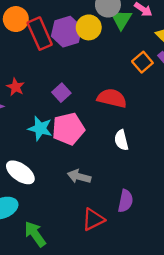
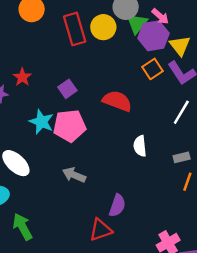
purple hexagon: (67, 32) -> (154, 36), moved
red rectangle: (40, 34) -> (75, 29), moved
white semicircle: (121, 140) -> (140, 146), moved
red triangle: (93, 219) -> (101, 230), moved

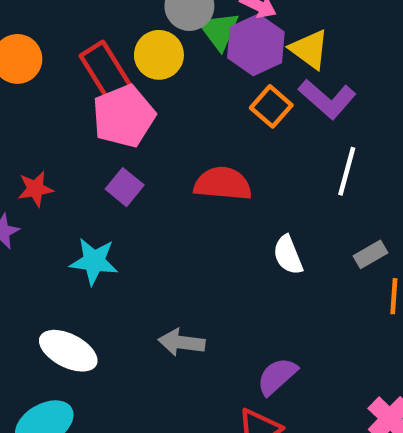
red star: (22, 77) -> (35, 189), turned -30
pink pentagon: (70, 126) -> (124, 116), moved
purple semicircle: (117, 205) -> (277, 376), turned -135

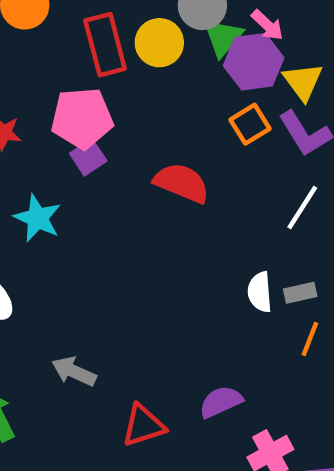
pink pentagon: (124, 116) -> (82, 118), moved
white semicircle: (288, 255) -> (260, 292), moved
gray arrow: (182, 342) -> (74, 371), moved
purple semicircle: (277, 376) -> (221, 402), moved

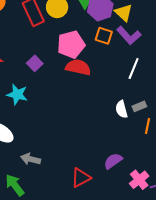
pink pentagon: (82, 118) -> (71, 44), moved
orange square: (250, 124) -> (104, 36), turned -30
gray arrow: (74, 371) -> (31, 159), moved

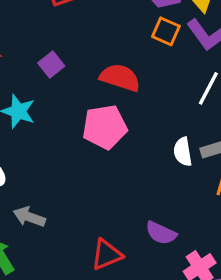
pink pentagon: (71, 44) -> (105, 127), moved
purple semicircle: (113, 161) -> (161, 233), turned -126

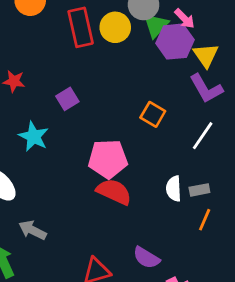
orange square: (166, 31) -> (153, 114), moved
red semicircle: (120, 78) -> (114, 192), moved

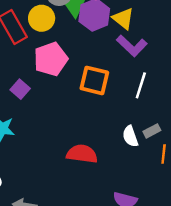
orange square: (153, 114) -> (94, 80), size x1.4
pink pentagon: (108, 159) -> (51, 59), moved

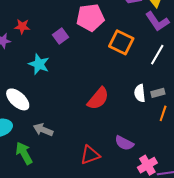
red semicircle: (82, 154) -> (98, 99), turned 110

